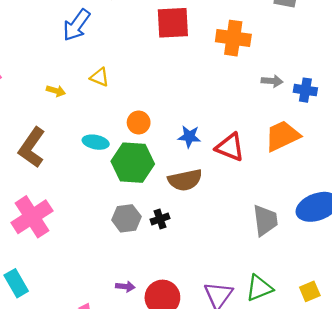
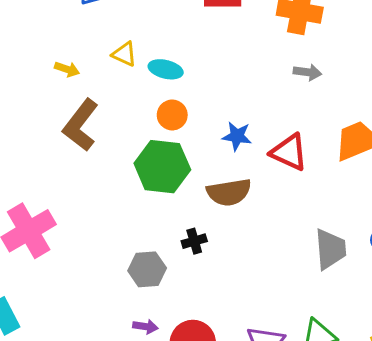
gray arrow: (272, 81) -> (308, 72), moved
cyan ellipse: (96, 142) -> (166, 69), moved
brown L-shape: (32, 148) -> (81, 125), moved
gray hexagon: (126, 218) -> (147, 269), moved

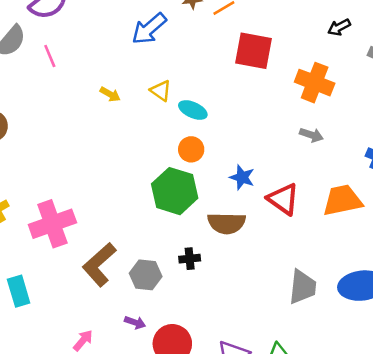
brown L-shape: (81, 125) -> (99, 264), moved

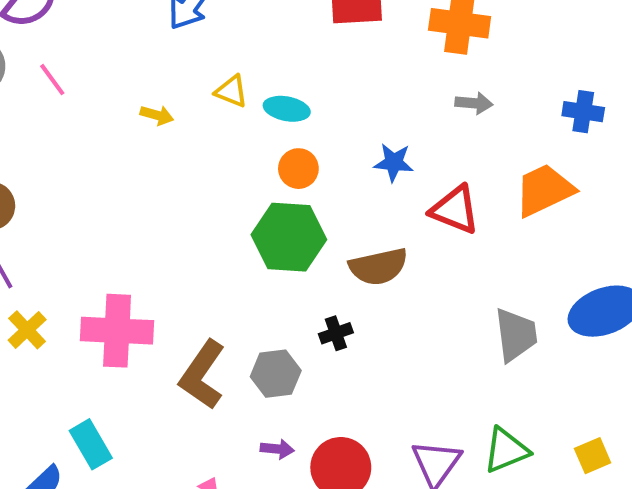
blue star: (242, 177) -> (394, 162), moved
pink cross: (52, 224) -> (117, 331), turned 36

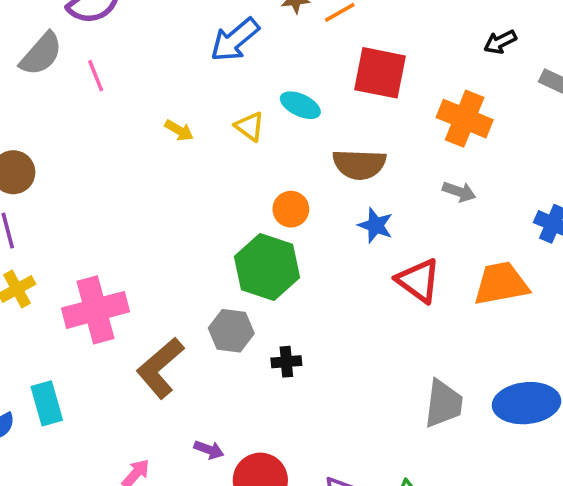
cyan ellipse: (287, 109) -> (300, 105), moved
brown semicircle: (378, 267) -> (359, 164), moved
pink cross: (117, 331) -> (96, 310), turned -32
gray hexagon: (276, 374) -> (231, 331), moved

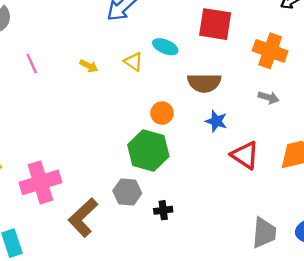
pink line: (96, 76) -> (32, 64), moved

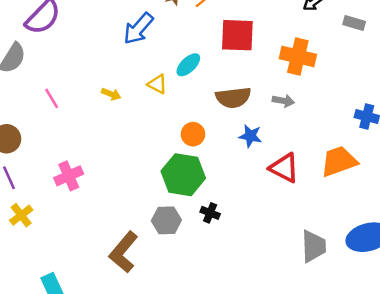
cyan ellipse: (165, 47) -> (188, 65), turned -60
gray arrow: (269, 97) -> (283, 101), moved
pink cross: (40, 182) -> (69, 176), moved, size x0.7
black cross: (163, 210) -> (210, 213), moved, turned 36

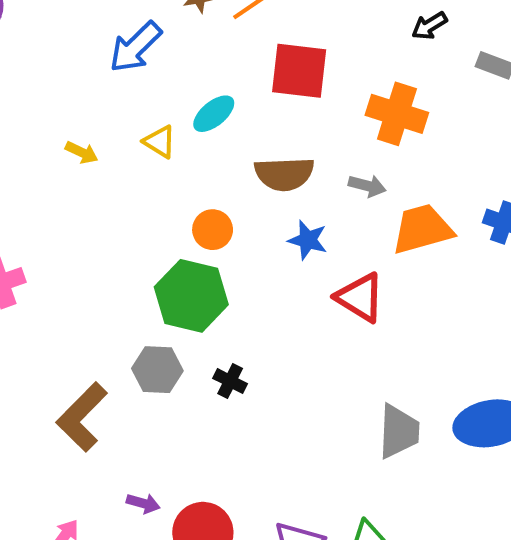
orange trapezoid: (339, 161) -> (422, 229), moved
black cross: (210, 213) -> (230, 381), moved

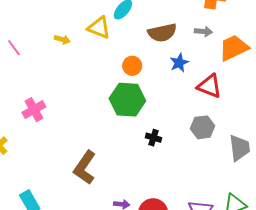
yellow triangle: (160, 142) -> (99, 28), size x1.4
blue star: (308, 240) -> (179, 63), turned -30
gray hexagon: (157, 370) -> (203, 127), moved

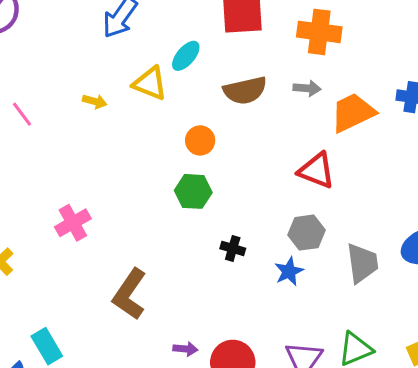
blue star: (179, 63) -> (289, 271), moved
green hexagon: (127, 100) -> (193, 191), size x0.7
pink cross: (34, 110) -> (73, 223), moved

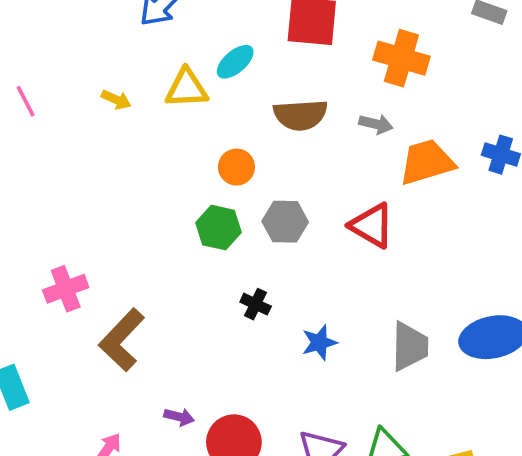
yellow triangle: (150, 83) -> (187, 88), turned -33
pink cross: (73, 223) -> (66, 289), moved
gray hexagon: (307, 233) -> (285, 222), moved

